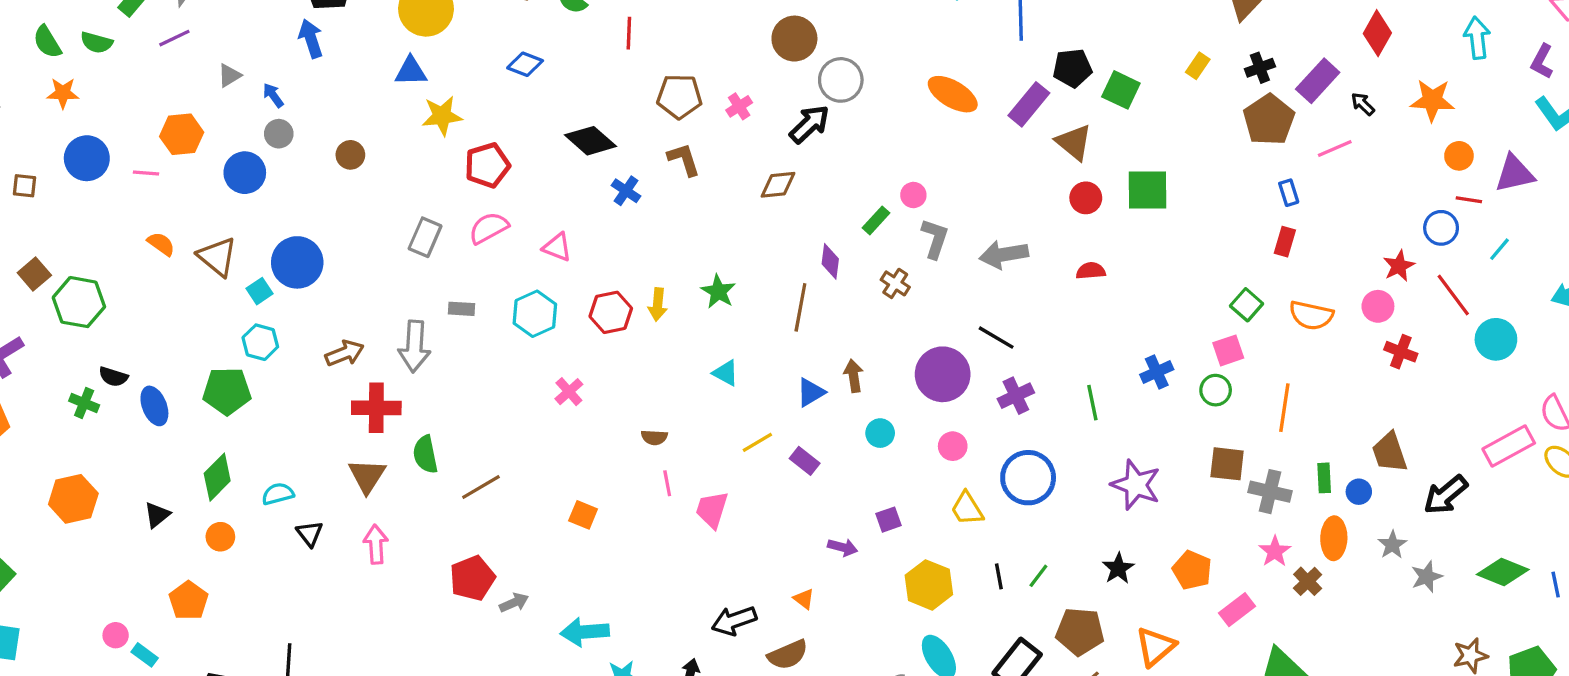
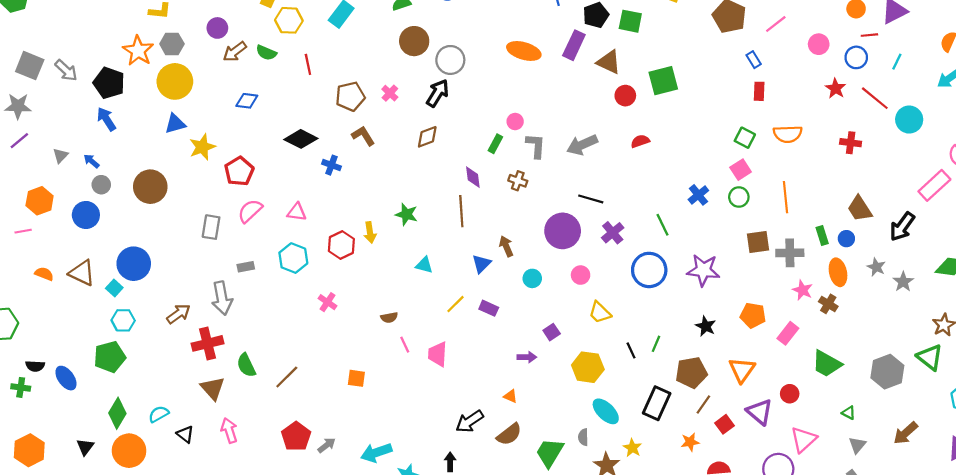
brown circle: (350, 155) -> (150, 187), size x1.8
pink circle: (1378, 306) -> (819, 44), moved
blue circle: (1028, 478) -> (649, 270), moved
orange circle: (220, 537) -> (129, 451), size x1.8

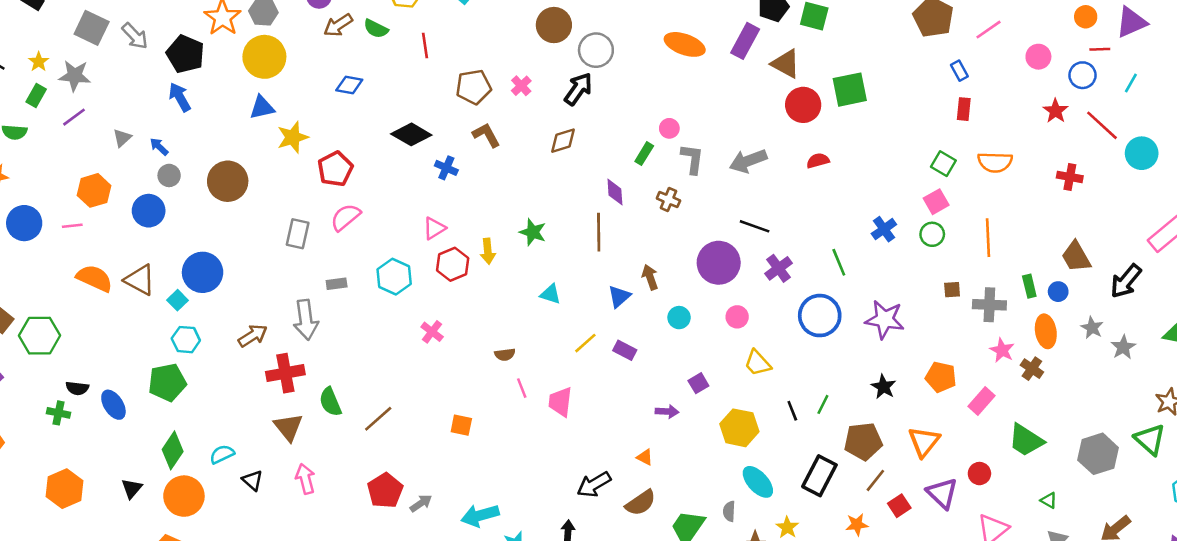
red circle: (625, 96) -> (803, 105), size x1.4
pink triangle: (297, 212) -> (434, 228), moved, turned -42
brown square: (758, 242) -> (952, 290), size x0.6
orange semicircle: (44, 274) -> (94, 278), size x1.6

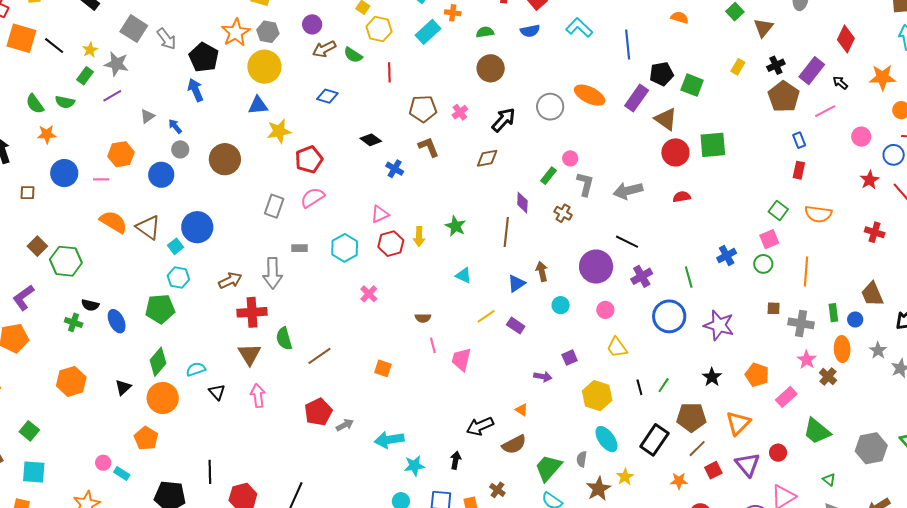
gray circle: (596, 50) -> (550, 107), moved
black diamond: (411, 134) -> (371, 140), size x0.7

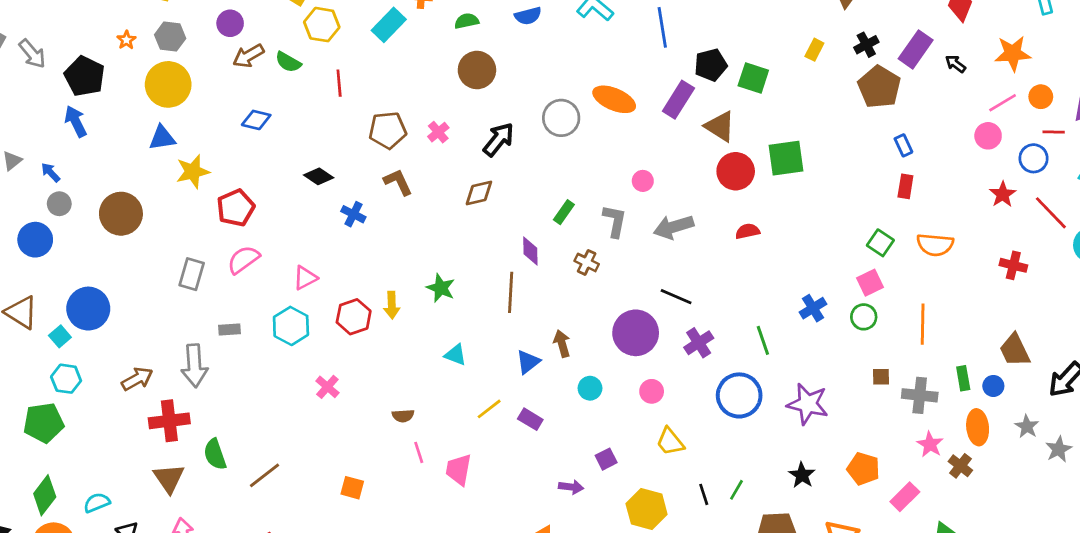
orange star: (236, 33) -> (126, 40), size x0.5
pink line: (825, 111) -> (1003, 103), moved
pink circle: (570, 158) -> (643, 181), moved
pink triangle: (380, 214) -> (305, 278), moved

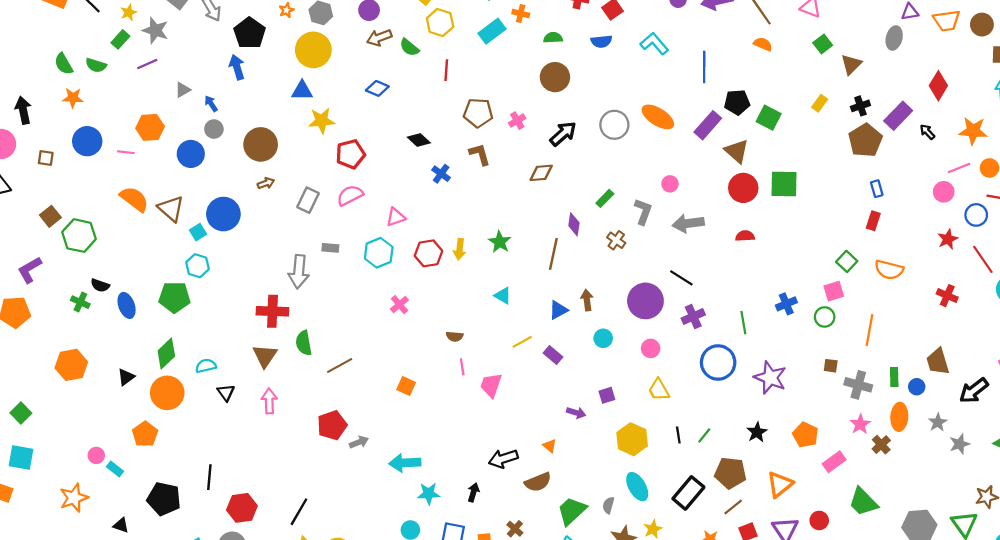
brown arrow: (137, 379) -> (266, 183), moved, size x0.7

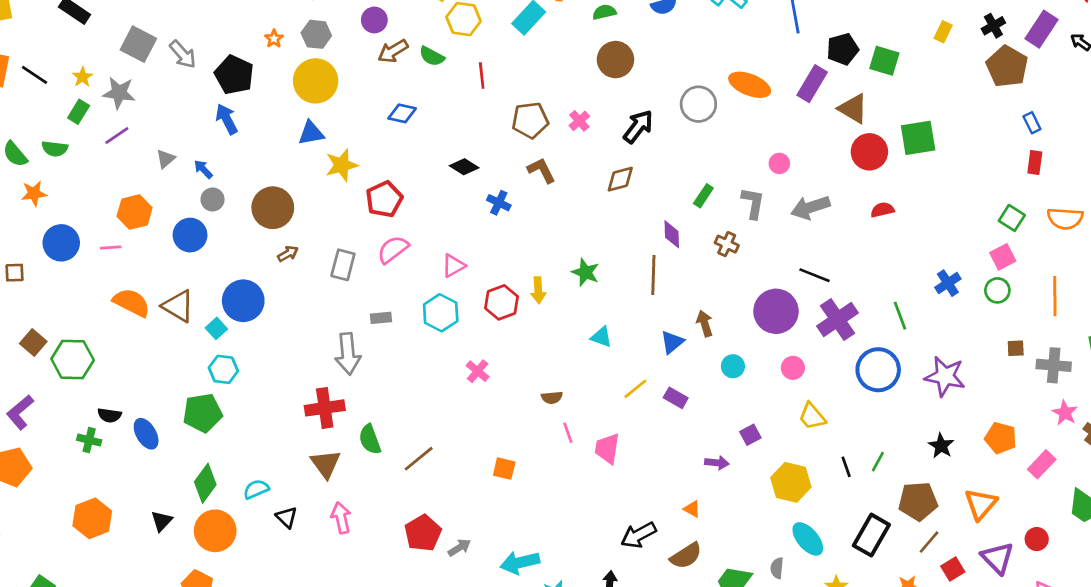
purple cross: (693, 317) -> (838, 319), size x1.4

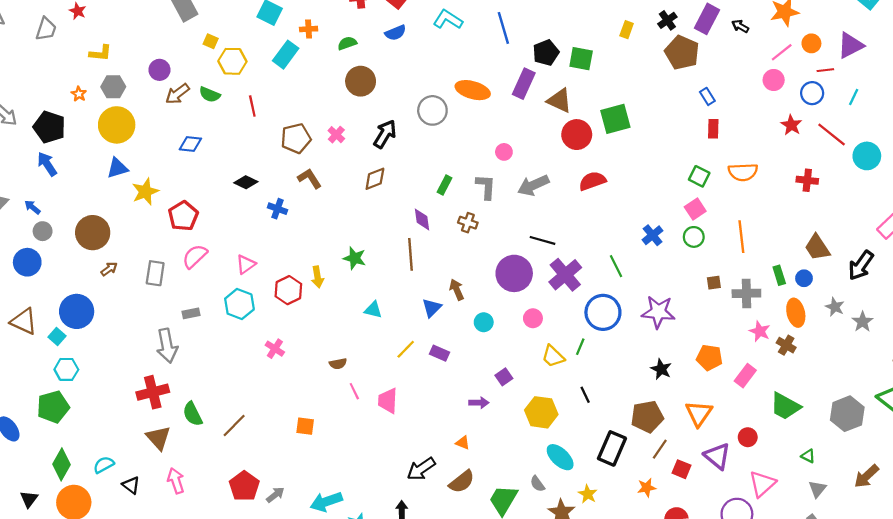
red semicircle: (882, 210) -> (592, 181), size x1.4
green line: (878, 462) -> (580, 347), moved
gray semicircle: (777, 568) -> (537, 484), turned -35
red square: (953, 569) -> (682, 469), turned -30

